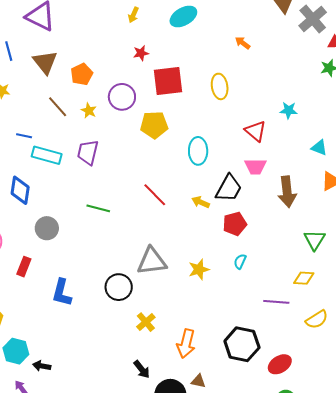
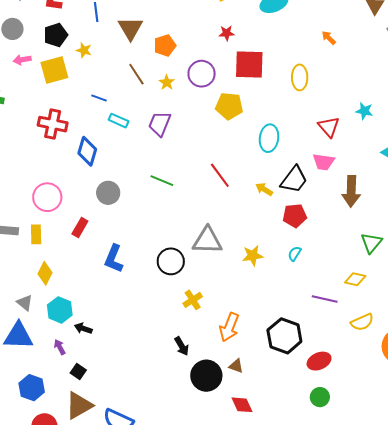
cyan rectangle: (47, 155) -> (119, 121), size x0.7

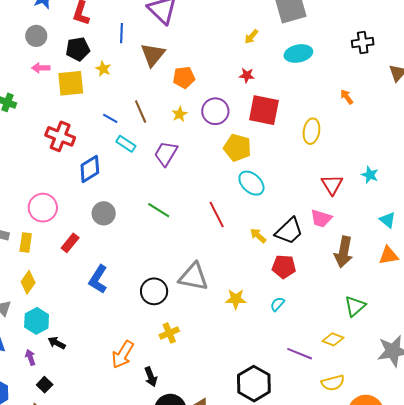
brown line: (136, 74) -> (141, 112), moved
cyan ellipse: (269, 138) -> (251, 183), moved, turned -64
blue diamond: (87, 151) -> (90, 169), turned 32
orange arrow: (229, 327) -> (123, 355), moved

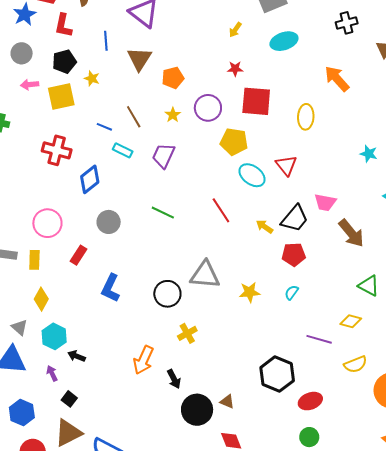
orange arrow: (347, 97) -> (337, 79), size x1.8
red triangle: (332, 185) -> (286, 165), moved
brown arrow: (344, 252) -> (351, 233), turned -44
green triangle: (355, 306) -> (369, 286), turned -45

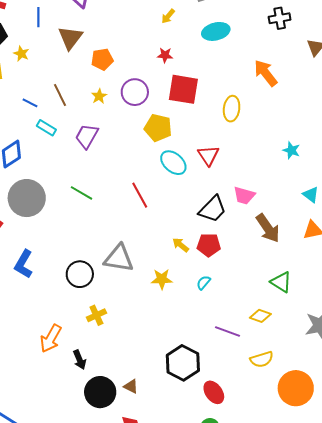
gray circle: (109, 222) -> (27, 198), size x1.6
yellow arrow: (264, 227) -> (181, 245), moved
red ellipse: (310, 401) -> (214, 392), turned 70

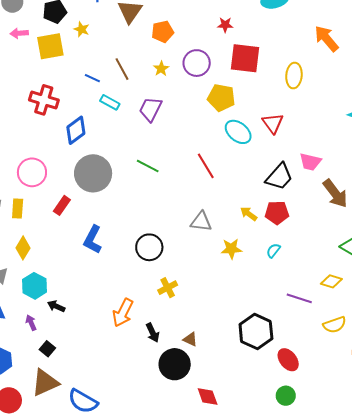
gray triangle: (119, 258) -> (201, 222), moved, size x0.7
brown triangle: (131, 386) -> (190, 339), moved

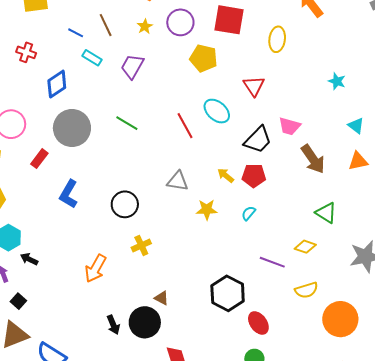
red cross: (44, 100) -> (26, 52), size x0.7
cyan ellipse: (238, 132) -> (217, 111), moved
black arrow: (153, 333) -> (113, 325), moved

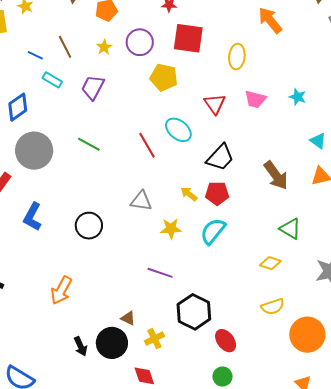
pink trapezoid: (290, 126) -> (255, 99), moved
cyan semicircle: (249, 213) -> (213, 231), size x1.8
yellow cross: (141, 245) -> (154, 339), moved
purple line: (272, 262) -> (160, 273), moved

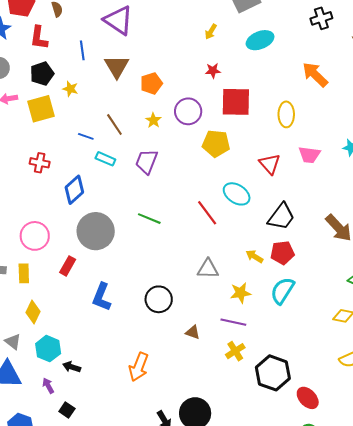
purple line: (160, 273) -> (233, 322), moved
brown triangle: (128, 318) -> (193, 332), moved
yellow cross: (154, 339) -> (235, 351), moved

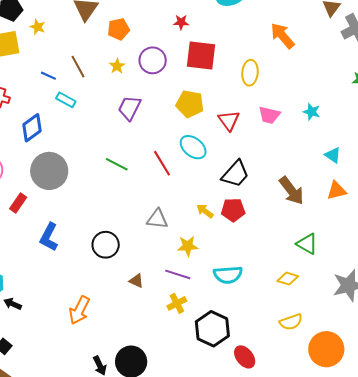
yellow pentagon: (216, 144) -> (190, 104), moved
purple trapezoid: (147, 162) -> (129, 108), moved
green line: (149, 219) -> (117, 164), moved
cyan semicircle: (282, 291) -> (228, 275), moved, turned -132

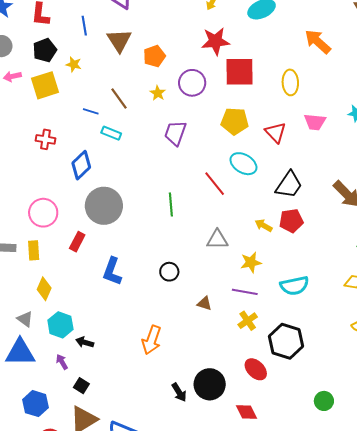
red star: (181, 22) -> (216, 41), size x1.8
green line: (117, 164) -> (171, 204), moved, turned 65
black circle: (106, 245) -> (169, 272), size x0.7
red ellipse: (245, 357) -> (256, 369), moved

